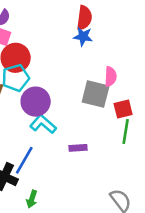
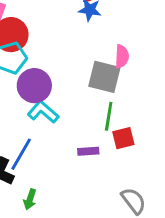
red square: (123, 109) -> (123, 138), moved
green line: (126, 132) -> (109, 116), moved
purple rectangle: (78, 148) -> (88, 151), moved

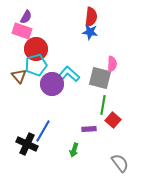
cyan L-shape: (43, 112) -> (69, 74), moved
red square: (123, 138) -> (113, 120), turned -35
green arrow: (30, 199) -> (74, 150), moved

